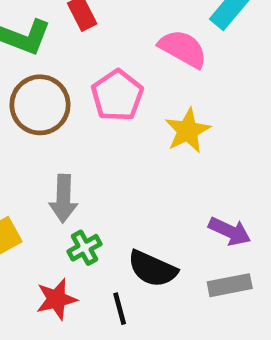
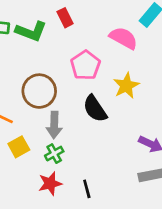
brown circle: (40, 105) -> (39, 91), moved
green cross: (84, 248) -> (54, 154), moved
black semicircle: (152, 269) -> (95, 109), moved, turned 32

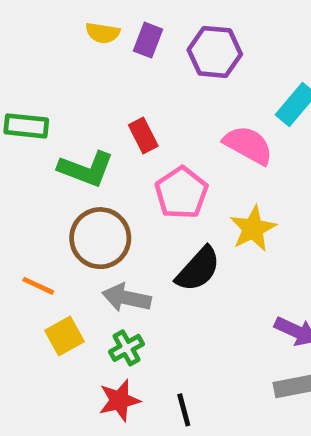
red rectangle: (65, 18) -> (143, 135), moved
green L-shape: (31, 31) -> (86, 169), moved
black semicircle: (95, 109) -> (198, 269), turned -104
gray arrow: (54, 125) -> (127, 298), turned 100

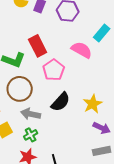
red rectangle: (143, 135) -> (38, 46), size x1.5
yellow star: (253, 229) -> (93, 104), moved

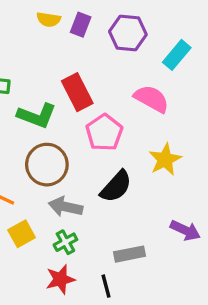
cyan rectangle: (102, 33) -> (177, 55), moved
yellow star: (93, 104) -> (165, 160), moved
gray rectangle: (102, 151) -> (130, 254), moved

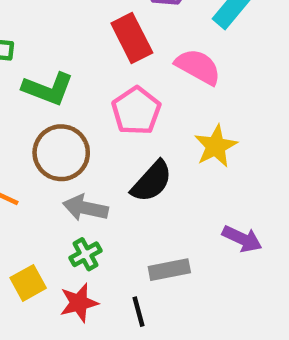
red rectangle: (77, 92) -> (132, 38), moved
yellow square: (22, 234) -> (28, 283), moved

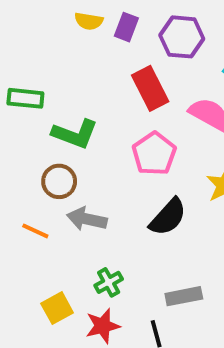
brown circle: (61, 153) -> (59, 181), moved, size x0.7
gray arrow: (85, 208) -> (87, 219), moved

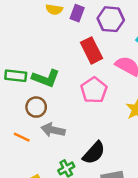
green rectangle: (25, 98) -> (16, 76), moved
black semicircle: (168, 217) -> (94, 153), moved

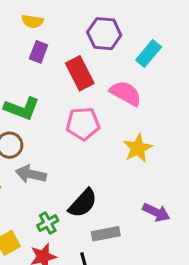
purple rectangle: (77, 13) -> (39, 52), moved
pink pentagon: (94, 90) -> (83, 124), turned 30

